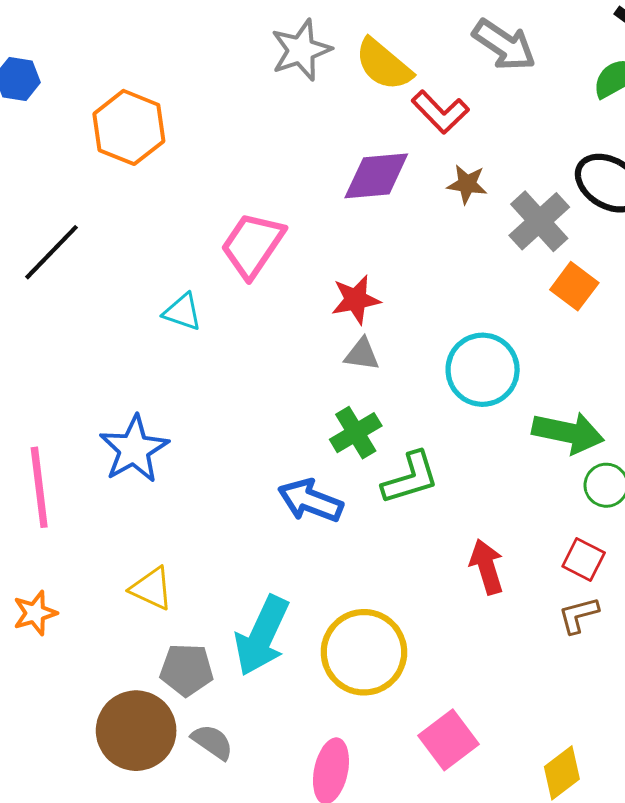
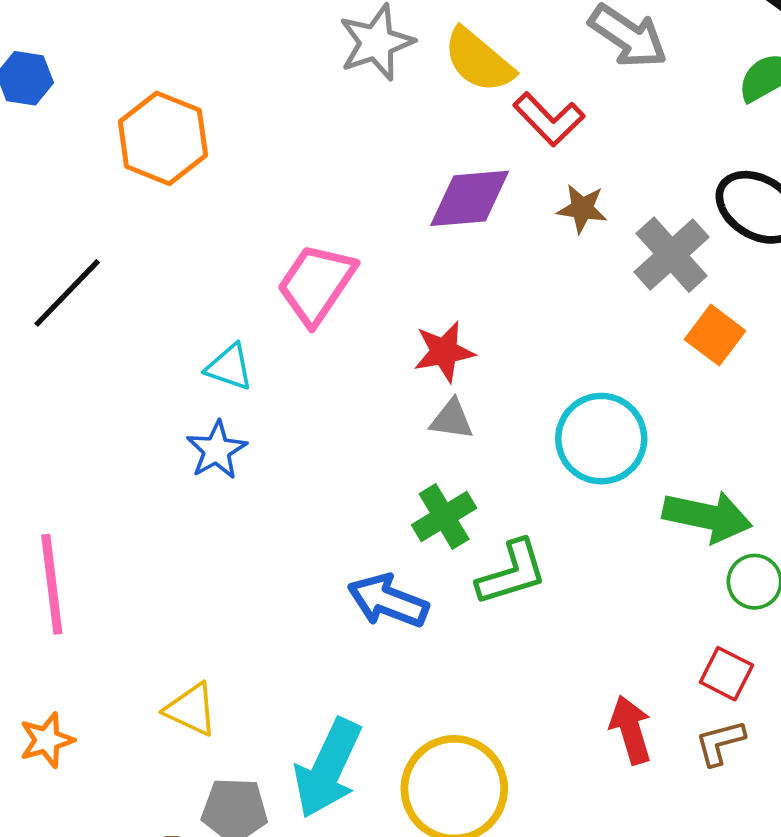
blue star: (134, 449) -> (217, 450), moved, size x0.7
red arrow: (487, 567) -> (631, 730), moved

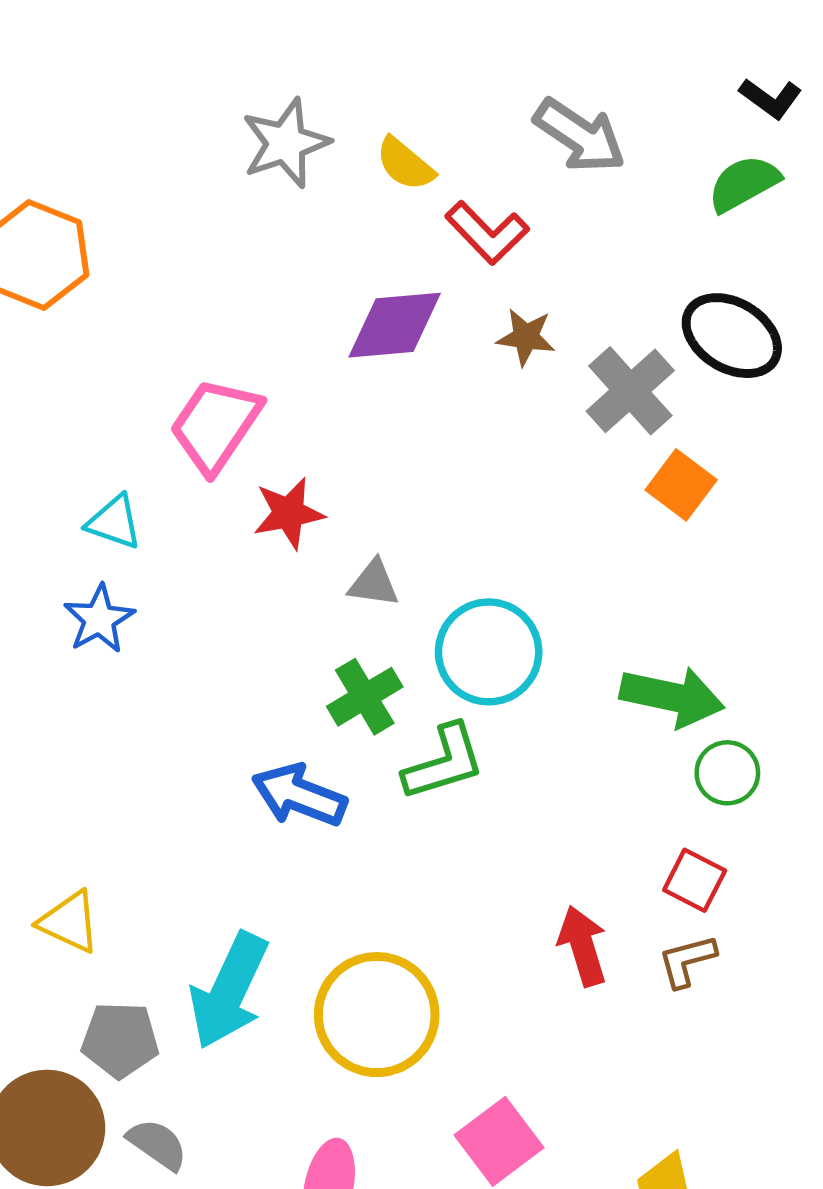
yellow semicircle: (479, 60) -> (405, 164), size x0.7
red star: (444, 352) -> (289, 513), moved
cyan circle: (601, 439) -> (489, 652), moved

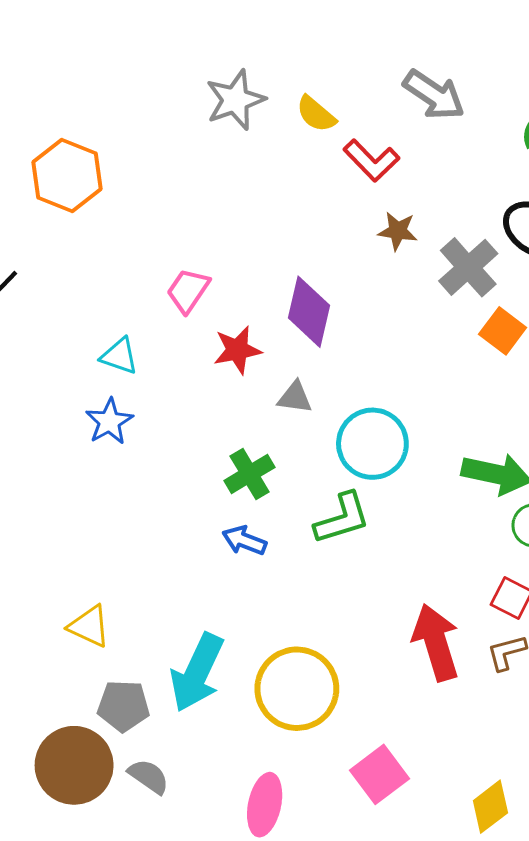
purple diamond: (395, 325) -> (309, 312), moved, turned -72
pink trapezoid: (216, 425) -> (188, 290), size x0.7
green cross: (365, 697) -> (249, 474), moved
blue arrow: (299, 795) -> (244, 541), size x0.7
red arrow: (583, 946) -> (436, 642), size x1.4

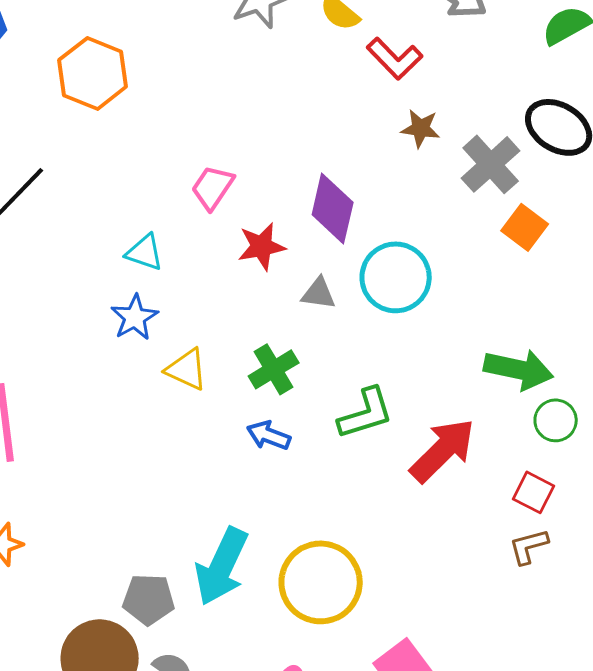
cyan circle: (372, 444) -> (396, 277), moved
yellow triangle: (89, 626) -> (187, 369), moved
red arrow: (436, 642) -> (443, 450), moved, turned 62

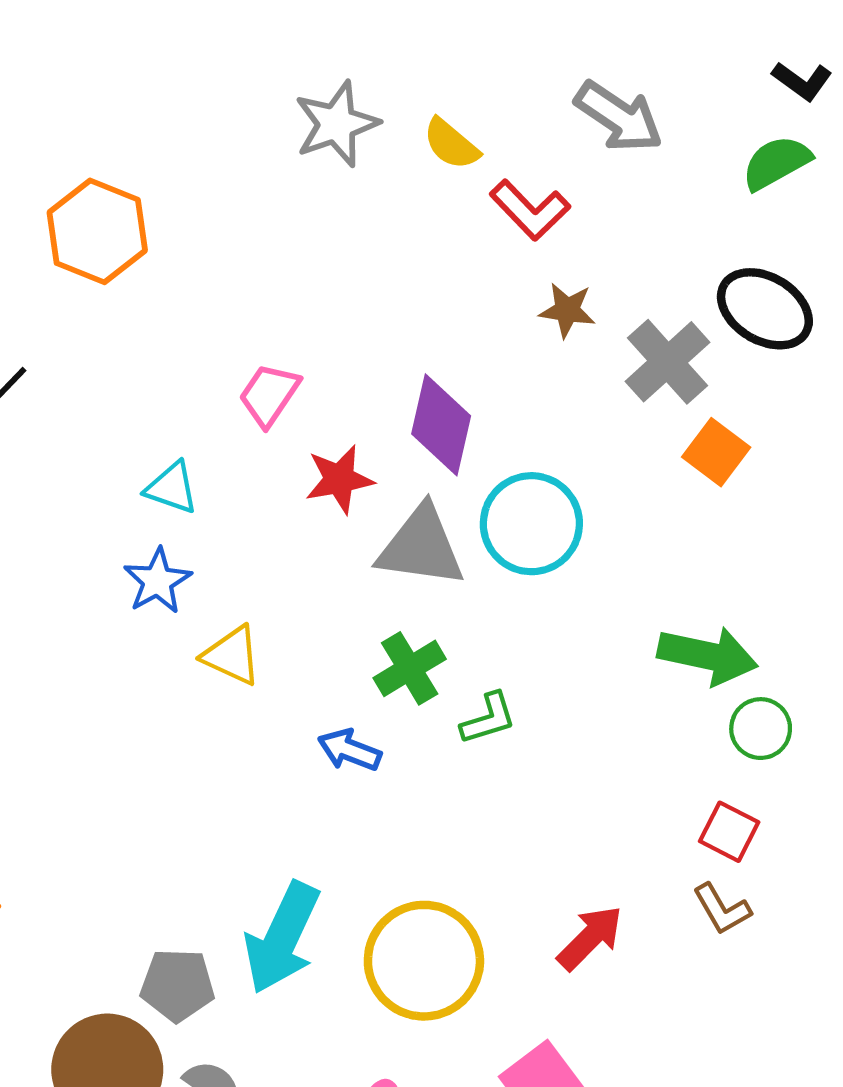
gray triangle: (319, 293) -> (421, 547), size x1.8
green cross: (274, 369) -> (410, 668), moved
green L-shape: (366, 413) -> (488, 719), size x0.7
red arrow: (443, 450) -> (590, 938), moved, size x0.7
brown L-shape: (529, 546) -> (722, 909), turned -105

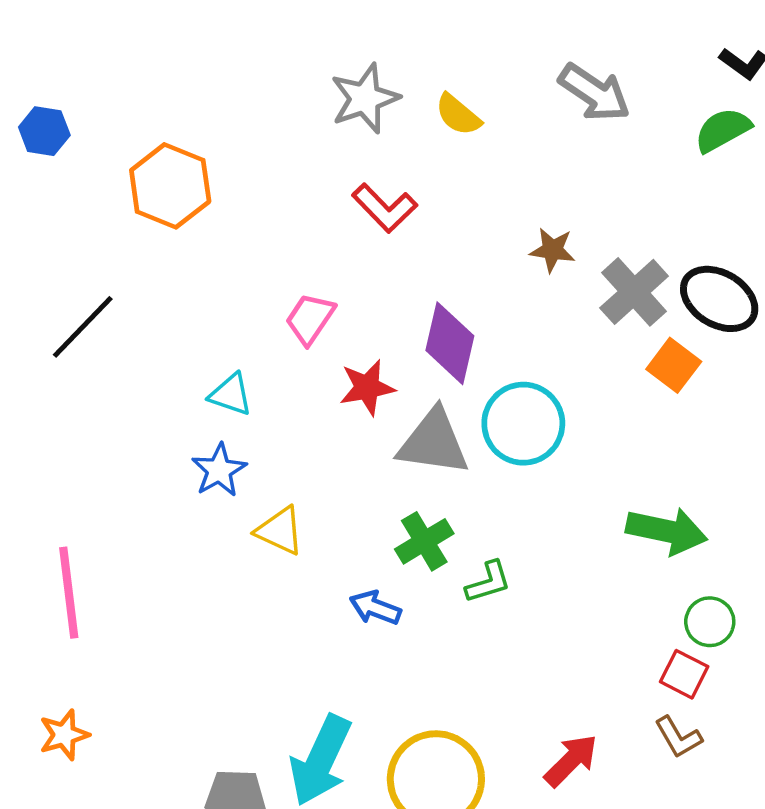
red L-shape: (530, 210) -> (385, 208), moved
black ellipse: (765, 309) -> (719, 299), moved
green circle: (761, 729) -> (710, 622), moved

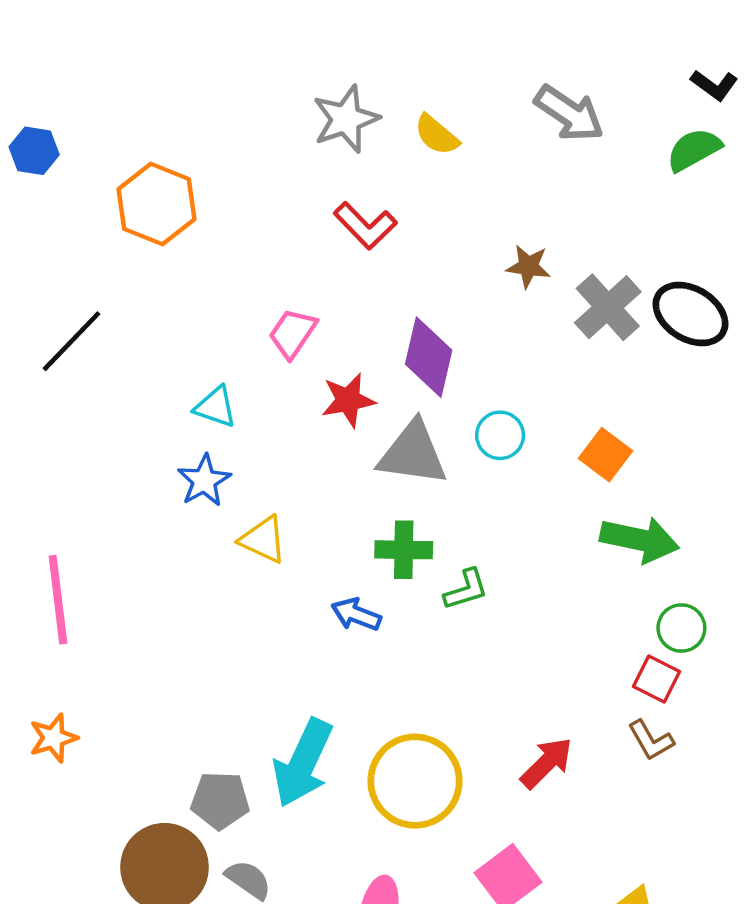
orange square: (674, 365) -> (605, 455), moved
cyan circle: (523, 424) -> (500, 435), size x0.6
green cross: (424, 541) -> (404, 550), turned 32

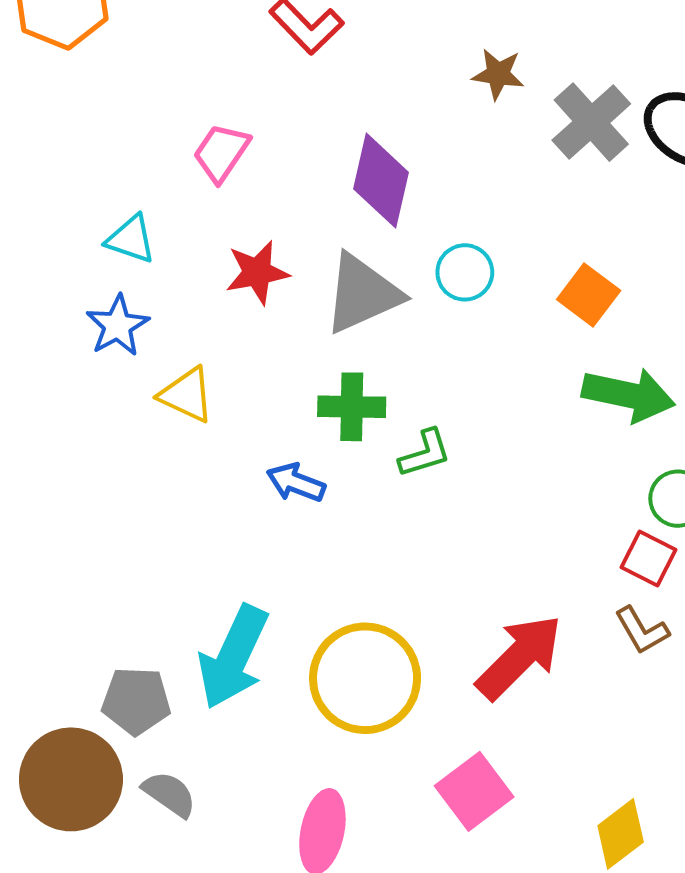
red star: (348, 400) -> (257, 272), moved
gray triangle: (413, 453) -> (362, 294), turned -32
red arrow: (547, 763) -> (519, 657), size x1.4

